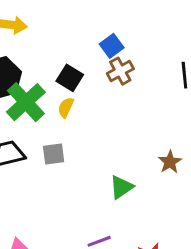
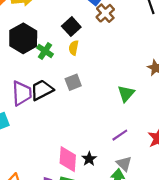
black square: (70, 78) -> (71, 27), turned 30
green cross: (26, 102) -> (45, 51), size x0.6

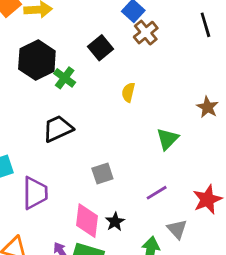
yellow semicircle: (74, 48) -> (128, 92), moved
gray square: (73, 82) -> (102, 174), moved
purple trapezoid: (22, 93) -> (35, 193), moved
gray triangle: (124, 164) -> (177, 229), moved

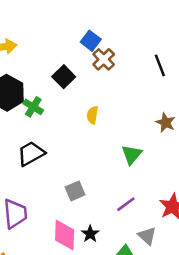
black line: (205, 25) -> (160, 65), moved

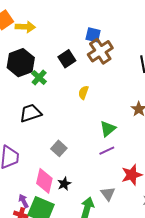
blue square: (91, 41) -> (93, 35), turned -35
brown cross: (104, 59) -> (100, 51), size x1.4
gray square: (75, 191) -> (59, 148), turned -35
purple line: (126, 204) -> (107, 151), moved

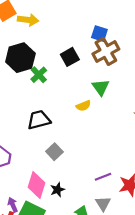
yellow semicircle: (83, 93) -> (83, 106), moved, turned -136
black trapezoid: (30, 113) -> (39, 120), moved
green triangle: (108, 129) -> (101, 87), moved, turned -30
purple line: (107, 151) -> (103, 177), moved

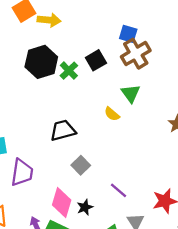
green cross: (39, 75) -> (69, 71), moved
yellow semicircle: (83, 106) -> (112, 114), turned 64
purple line: (103, 177) -> (119, 190), moved, turned 63

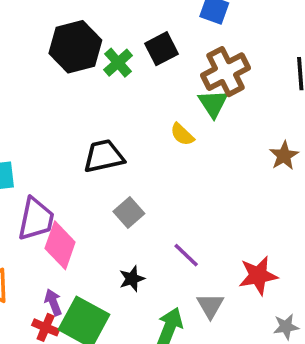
brown cross: (136, 54) -> (226, 72), moved
pink diamond: (62, 203) -> (60, 245), moved

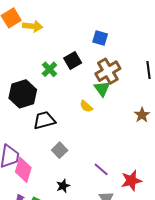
black hexagon: (75, 47) -> (23, 94), moved
purple line: (186, 255) -> (101, 169), moved

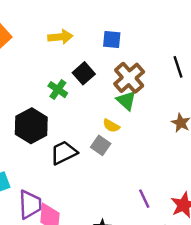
yellow arrow: (33, 26) -> (60, 37), moved
gray square: (60, 150) -> (101, 145), moved
purple line: (101, 169) -> (144, 199), turned 35

